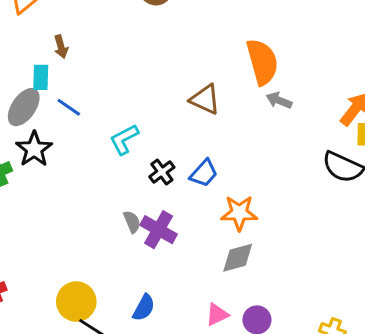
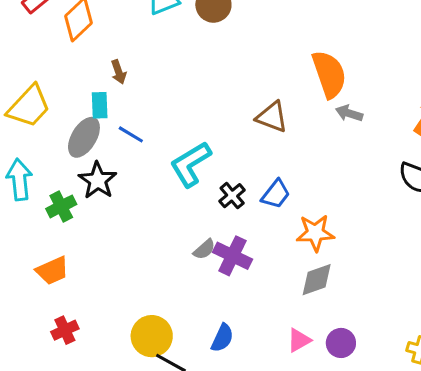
cyan L-shape: (124, 139) -> (191, 164), size x1.4
gray semicircle: (132, 222) -> (204, 249), turned 75

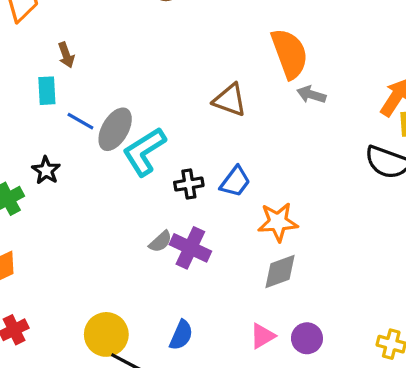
gray ellipse: (84, 137) -> (115, 129), moved
black star: (98, 180) -> (46, 170), size x0.7
black cross: (232, 196) -> (189, 184), turned 32

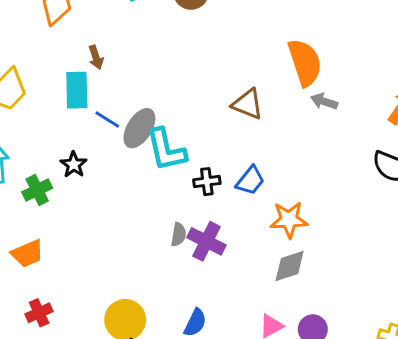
cyan rectangle: (47, 91) -> (77, 90), size x1.4
cyan L-shape: (144, 151) -> (166, 150), turned -72
gray semicircle: (160, 242) -> (179, 235), turned -40

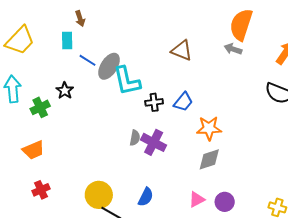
orange semicircle: (305, 62) -> (241, 25), moved, turned -144
cyan rectangle: (77, 90) -> (67, 41), size x0.7

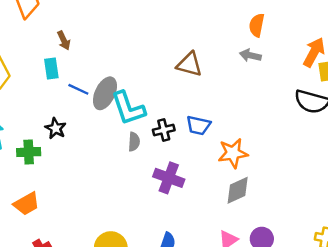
orange semicircle: (241, 25) -> (257, 25), size x0.6
blue trapezoid: (183, 102) -> (198, 125), turned 70
green cross: (40, 107) -> (29, 152), turned 30
gray semicircle: (135, 138) -> (134, 142), moved

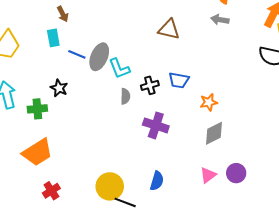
cyan L-shape: (128, 108) -> (119, 68), size x0.7
orange star: (233, 153) -> (209, 102), size x0.7
orange trapezoid: (27, 204) -> (37, 152), size x1.4

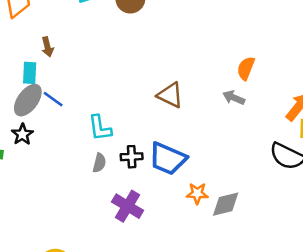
gray ellipse: (99, 57) -> (28, 100), moved
blue trapezoid: (179, 80) -> (168, 159), size x1.5
gray diamond: (214, 133) -> (226, 204), moved

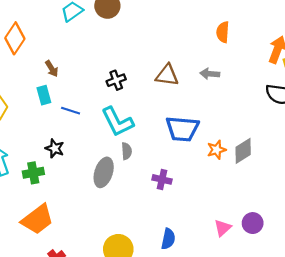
gray arrow: (234, 98) -> (210, 74), moved
gray ellipse: (28, 100) -> (104, 172), moved
cyan L-shape: (100, 128) -> (117, 122), size x1.4
black cross: (132, 157) -> (116, 80), moved
purple cross: (128, 206) -> (162, 179), size x0.7

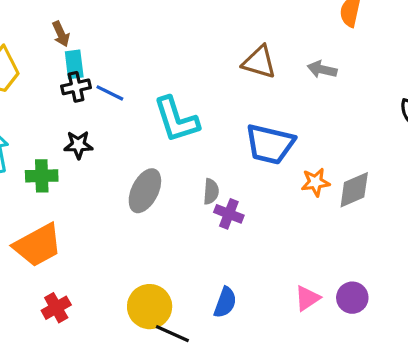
brown arrow: (52, 69) -> (61, 34), moved
black cross: (116, 80) -> (76, 87), moved
black star: (55, 148) -> (78, 145), turned -30
gray semicircle: (127, 151) -> (211, 192), moved

